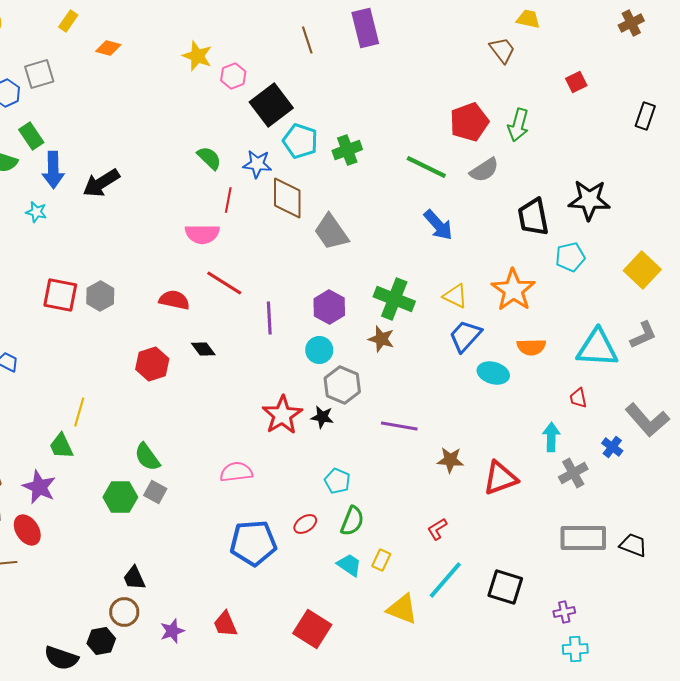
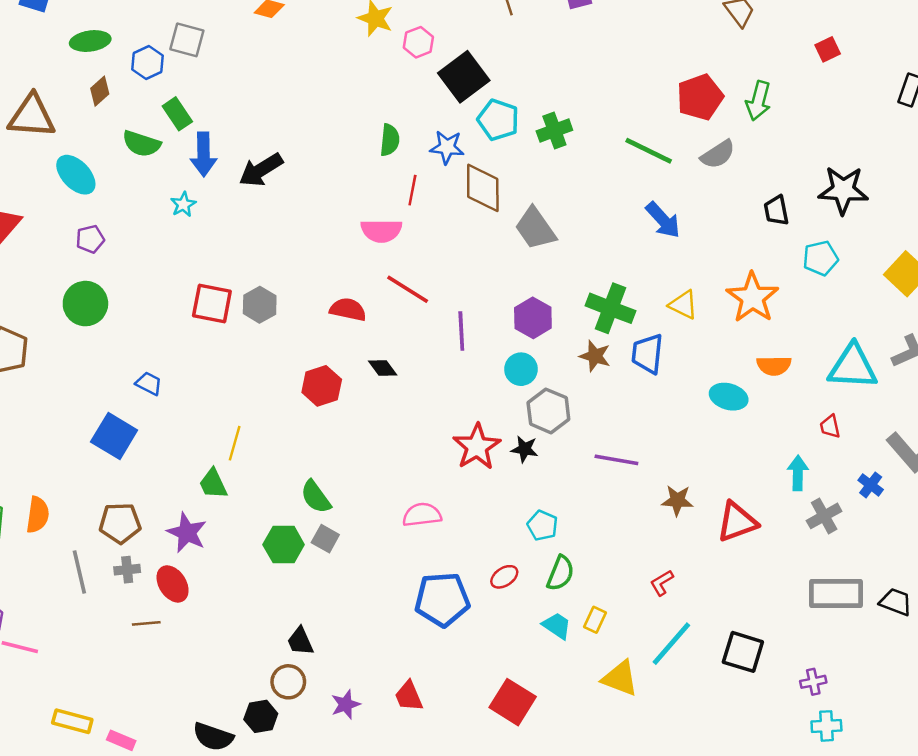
gray square: (39, 74) -> (187, 40), turned 32
green semicircle: (209, 158) -> (390, 140), turned 52
cyan star: (36, 212) -> (183, 204), turned 30
black trapezoid: (533, 217) -> (776, 210), size x0.7
blue trapezoid: (465, 336) -> (647, 354), moved, turned -36

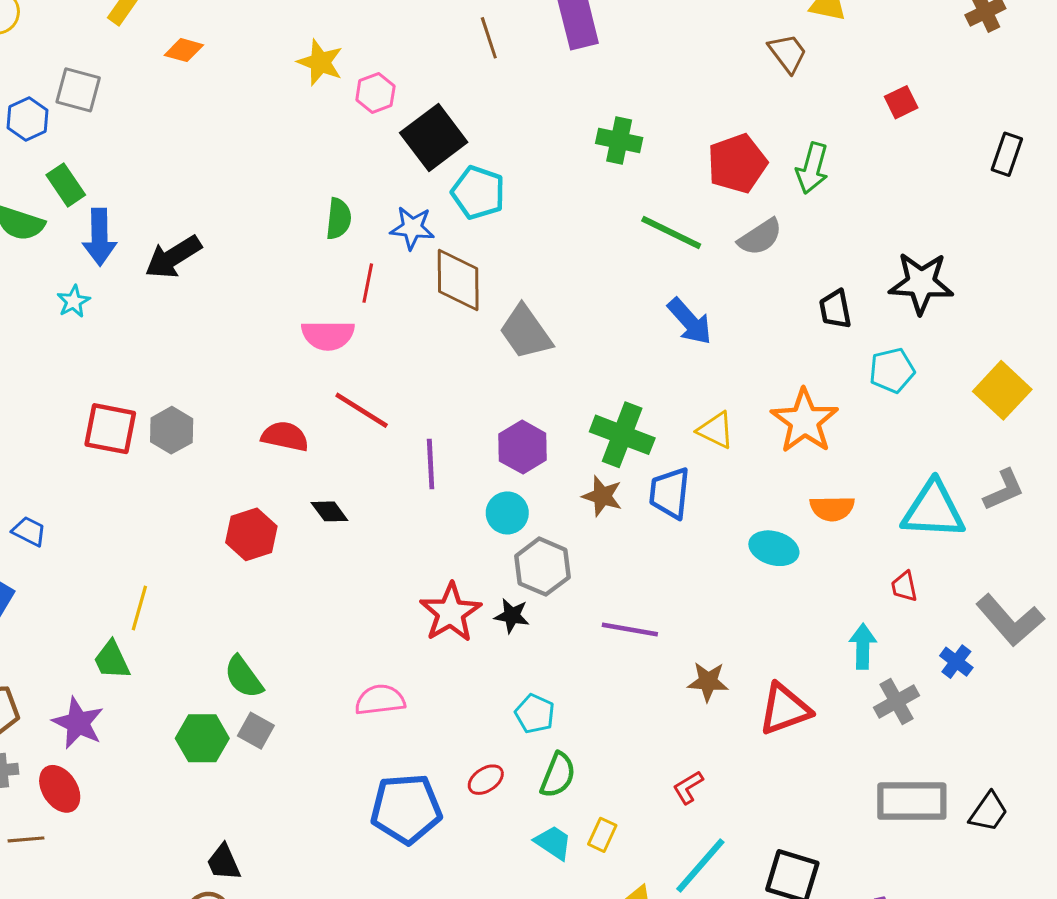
green cross: (554, 131) -> (619, 141), moved, turned 32
black trapezoid: (896, 602) -> (988, 812), turned 104

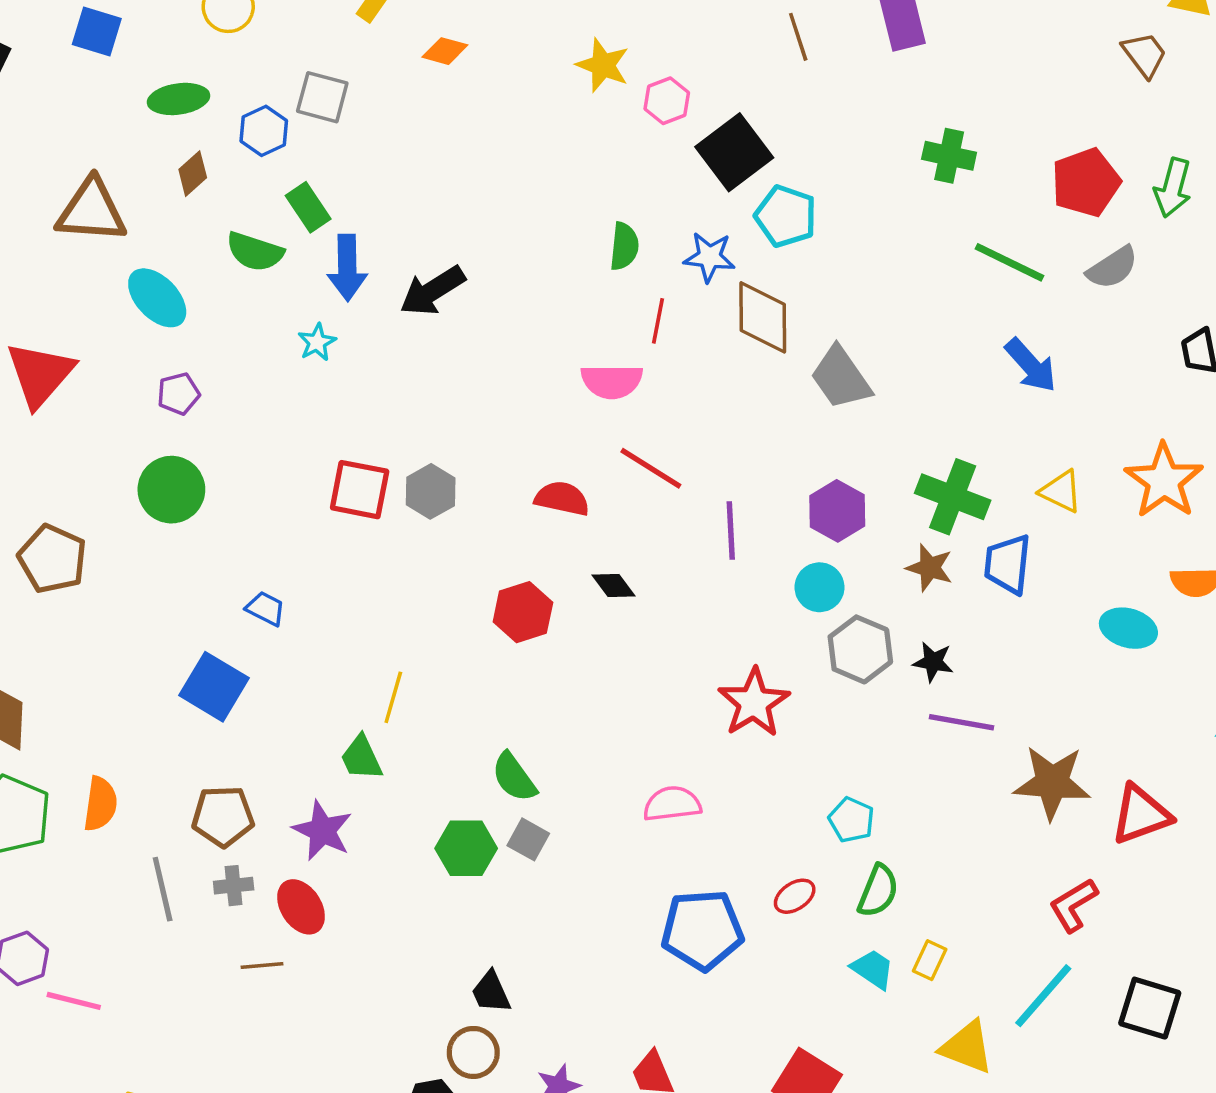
black star: (512, 616) -> (933, 662), moved
brown star: (708, 682) -> (1052, 783), size x1.6
red L-shape: (688, 787) -> (1073, 905), moved, size x1.4

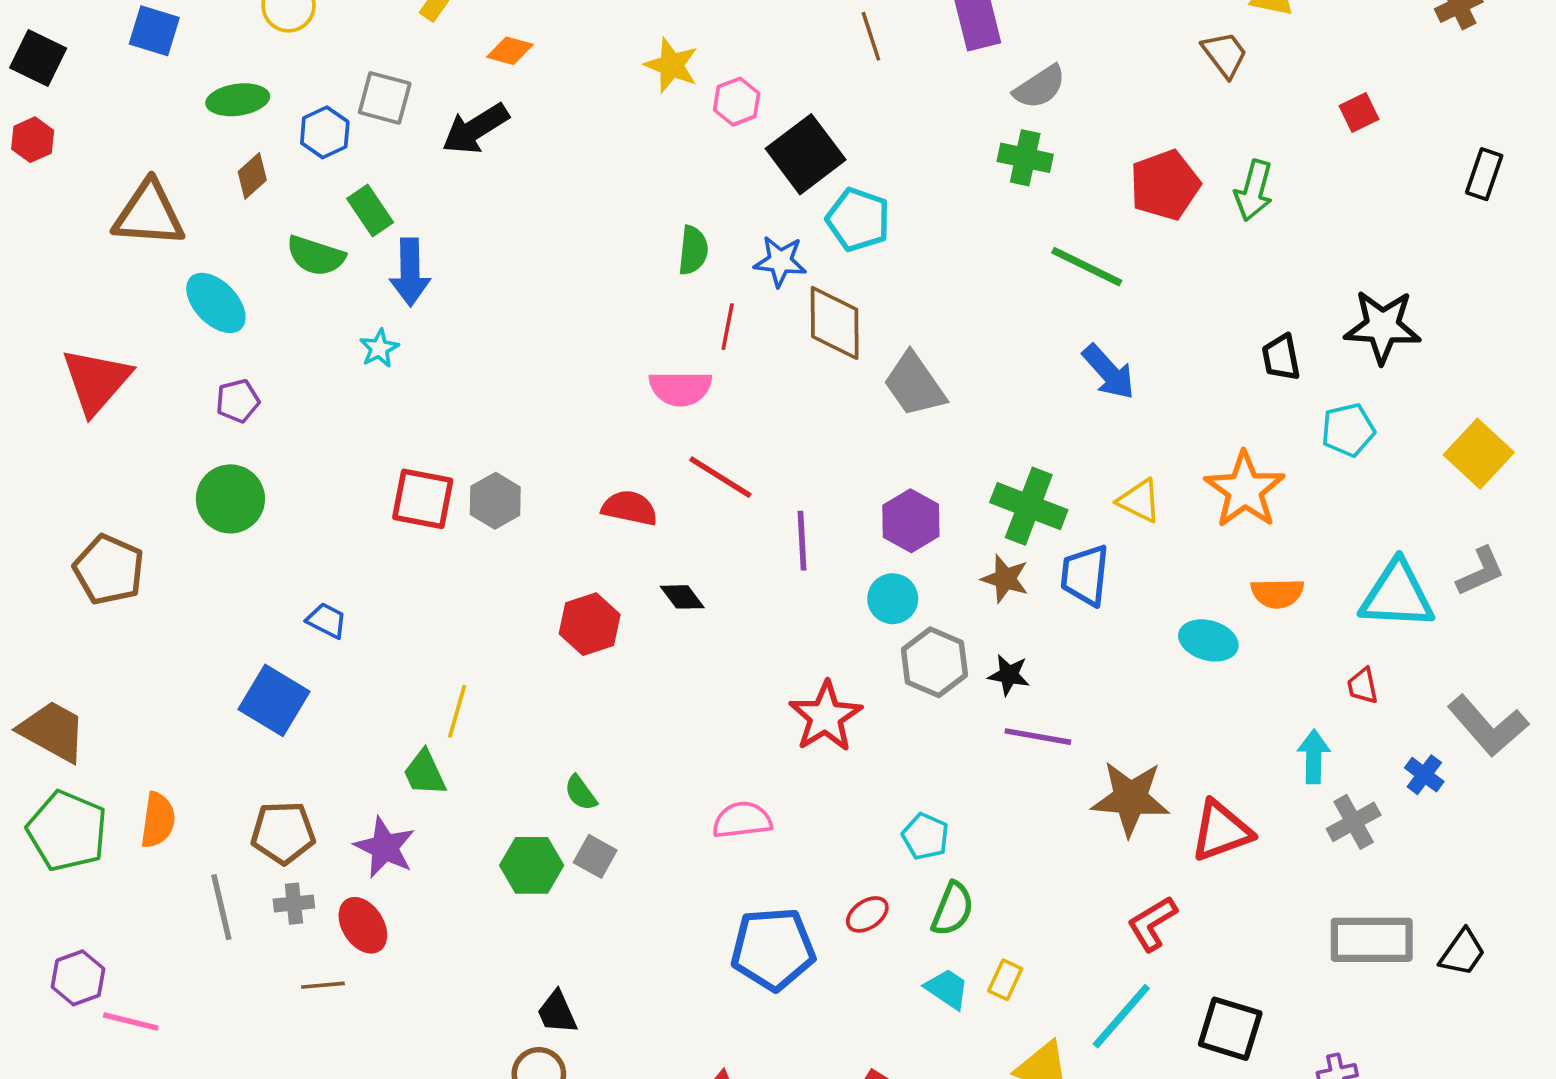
gray semicircle: (1112, 268) -> (1040, 87), moved
black arrow: (432, 291) -> (475, 129), moved
green semicircle: (514, 777) -> (581, 793), size x0.7

